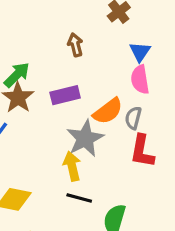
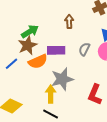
orange semicircle: (108, 111) -> (38, 61), moved
gray semicircle: (133, 118) -> (84, 49), moved

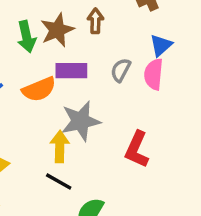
green arrow: (30, 32) -> (27, 37), turned 108
brown star: (27, 45) -> (57, 30), moved

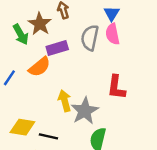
gray semicircle: (121, 70) -> (90, 38), size x1.5
gray star: (81, 121) -> (85, 111), moved
black line: (59, 182) -> (48, 136), moved

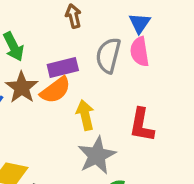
brown star: (40, 24) -> (22, 87), moved
orange semicircle: (39, 67) -> (55, 90), moved
yellow arrow: (65, 101) -> (85, 115), moved

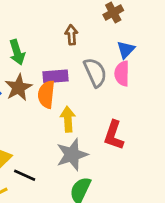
gray semicircle: (108, 55) -> (95, 72), turned 132
orange semicircle: (55, 90) -> (46, 94), turned 124

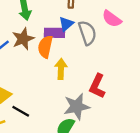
blue triangle: (126, 50) -> (66, 24), moved
pink semicircle: (122, 74) -> (112, 19), moved, turned -60
gray star: (72, 155) -> (77, 107), moved

